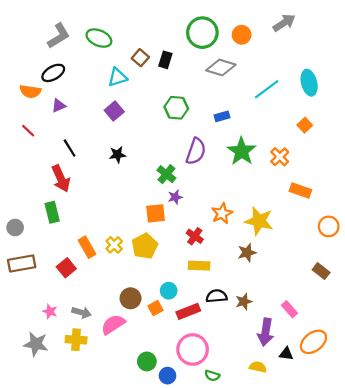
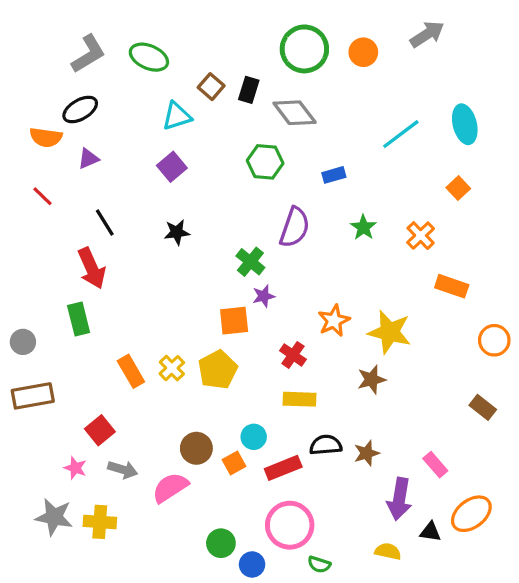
gray diamond: (221, 67) -> (295, 113), moved, turned 36
green star: (242, 151) -> (363, 227), size x0.6
red square: (66, 268) -> (100, 430), moved
yellow cross: (76, 340) -> (100, 522), moved

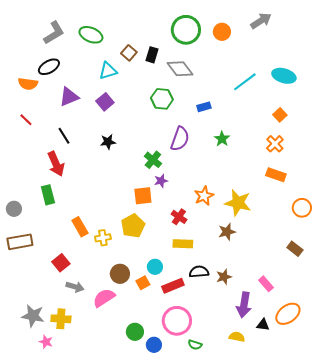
cyan ellipse: (465, 124) -> (284, 76), turned -60
purple triangle: (88, 159) -> (69, 97), moved, size x1.5
orange cross: (421, 236) -> (275, 144), moved
yellow cross: (172, 368) -> (103, 238), moved, turned 35
pink star: (75, 468) -> (46, 342), moved

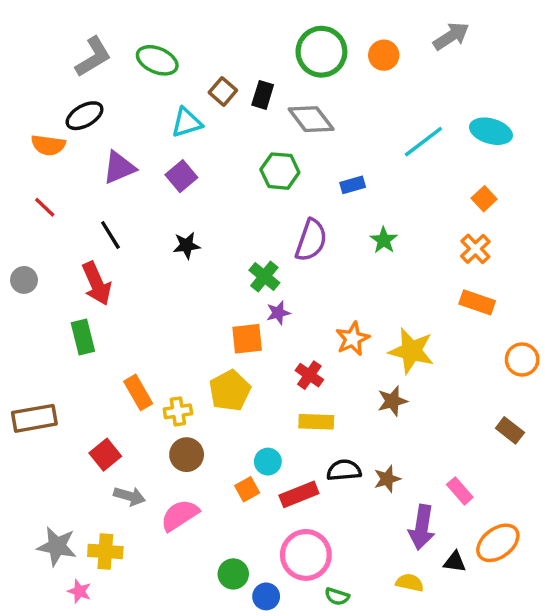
gray circle: (14, 209) -> (24, 280), moved
brown circle: (120, 274) -> (187, 455), moved

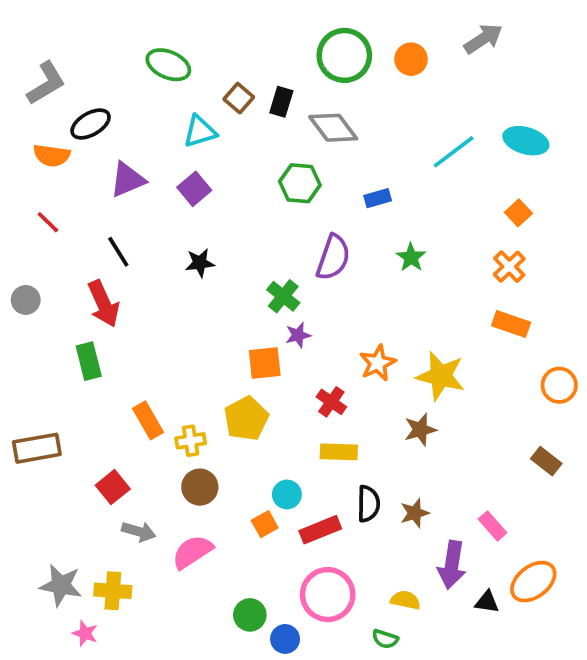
gray L-shape: (93, 57) -> (46, 83), moved
black semicircle: (344, 470) -> (368, 504), turned 96
yellow semicircle: (410, 583) -> (405, 600), moved
green semicircle: (337, 596) -> (385, 639), moved

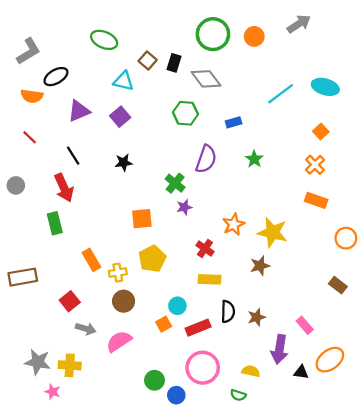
cyan triangle: (200, 131) -> (124, 81), turned 30
orange square: (265, 363) -> (142, 219), moved

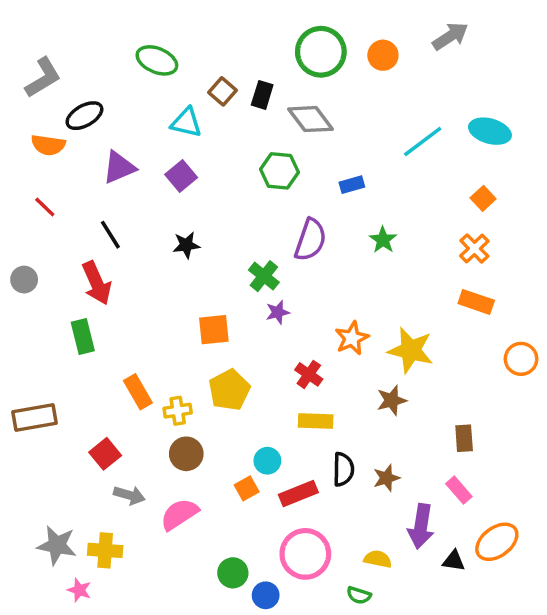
brown rectangle: (338, 285) -> (464, 438), moved, turned 48

